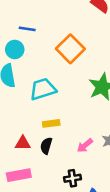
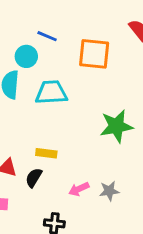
orange square: (70, 49) -> (94, 54), moved, turned 36
cyan trapezoid: (43, 89) -> (51, 93), moved

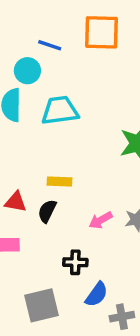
orange square: (94, 54) -> (101, 32), moved

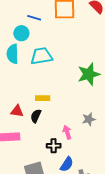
pink arrow: (101, 220) -> (67, 132), moved, turned 104

